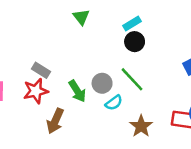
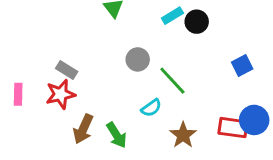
black circle: (135, 42) -> (197, 22), moved
gray circle: (102, 83) -> (138, 59), moved
green arrow: (77, 91) -> (116, 135), moved

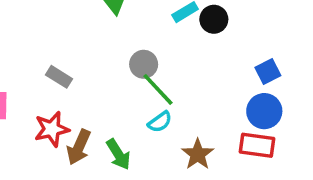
green line: (172, 81) -> (158, 89), moved
red star: (61, 94) -> (52, 129), moved
blue circle: (254, 120) -> (264, 111), moved

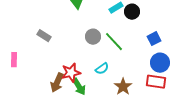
blue square: (268, 71) -> (154, 39), moved
gray rectangle: (59, 77) -> (44, 36), moved
green line: (158, 89) -> (114, 42), moved
red star: (52, 129) -> (71, 73), moved

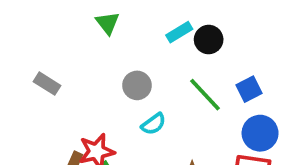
green line: (114, 42) -> (205, 95), moved
cyan semicircle: (102, 69) -> (154, 124), moved

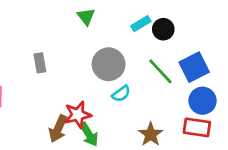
gray rectangle: (47, 84) -> (40, 63), turned 48
gray circle: (137, 85) -> (109, 64), size x1.5
blue square: (249, 89) -> (194, 67), size x1.5

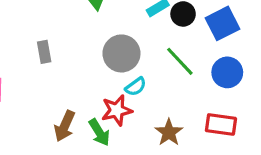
blue square: (194, 67) -> (223, 23), moved
blue circle: (203, 101) -> (227, 72), moved
red star: (78, 115) -> (117, 110), moved

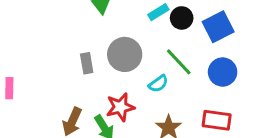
gray rectangle: (44, 52) -> (87, 63), moved
cyan semicircle: (136, 87) -> (158, 84), moved

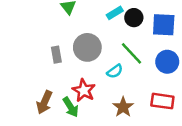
blue square: (218, 27) -> (164, 25), turned 30
red star: (120, 107) -> (84, 90), turned -30

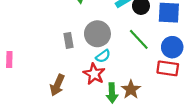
cyan semicircle: (115, 71) -> (103, 56), moved
red rectangle: (162, 101) -> (168, 68), moved
green arrow: (71, 107) -> (112, 93), moved, turned 30

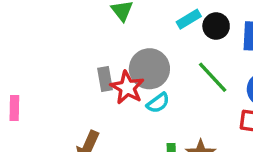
red star: (94, 74) -> (127, 88), moved

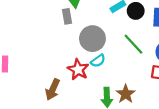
gray rectangle: (105, 79) -> (67, 16), moved
red star: (127, 88) -> (78, 70), moved

